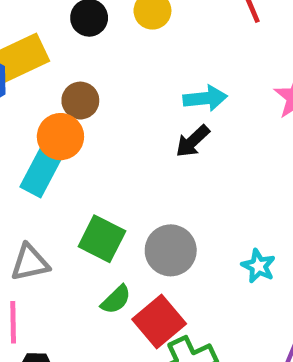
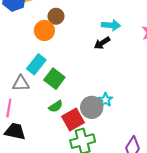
cyan rectangle: (41, 173) -> (36, 64), moved
gray circle: (171, 250) -> (92, 107), moved
cyan star: (258, 266) -> (106, 100), moved

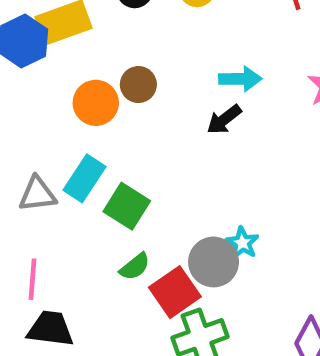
brown circle: (56, 16) -> (138, 85), moved
gray triangle: (21, 83) -> (37, 194), moved

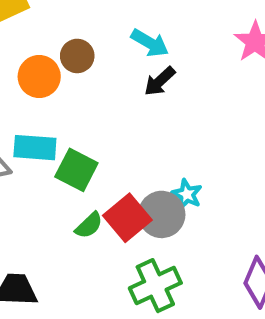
cyan arrow: (240, 79) -> (150, 43), moved, turned 36
cyan rectangle: (84, 178) -> (35, 148), turned 66
red square: (175, 292) -> (127, 218), moved

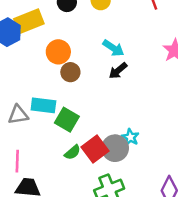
brown circle: (77, 56) -> (70, 72), moved
orange circle: (39, 76) -> (58, 52), moved

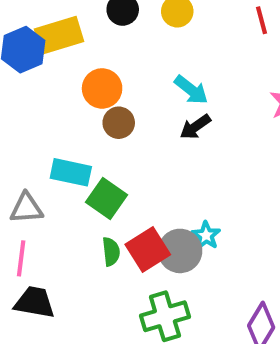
gray triangle: (18, 115) -> (26, 208), moved
green semicircle: (72, 152) -> (111, 252), turned -60

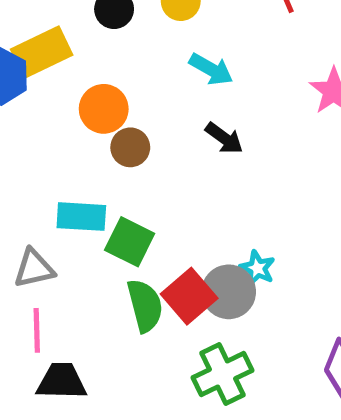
cyan arrow: (191, 90) -> (211, 69), moved
black arrow: (195, 127) -> (224, 138), turned -100
green semicircle: (111, 252) -> (145, 306), size x1.5

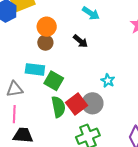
black arrow: (224, 138) -> (80, 41), moved
brown circle: (130, 147) -> (45, 43), moved
cyan star: (257, 268) -> (108, 81), moved

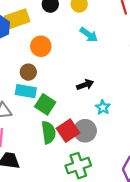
black arrow: (80, 41) -> (85, 85), moved, turned -63
brown circle: (45, 43) -> (28, 72), moved

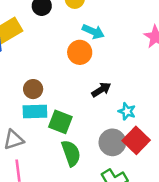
orange circle: (41, 46) -> (80, 52), moved
red square: (68, 131) -> (136, 140), moved

